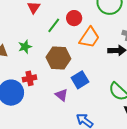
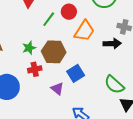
green star: (25, 47) -> (29, 48), moved
red cross: (30, 78) -> (35, 69), moved

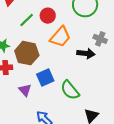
green semicircle: (114, 85) -> (70, 90), moved

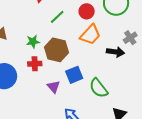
red circle: (48, 16) -> (87, 11), moved
gray cross: (100, 39) -> (130, 38), turned 32

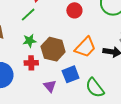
red circle: (87, 11) -> (74, 10), moved
green line: (57, 17) -> (28, 15), moved
orange trapezoid: (90, 35) -> (85, 47), moved

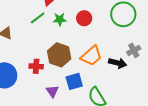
green star: (30, 41) -> (60, 19), moved

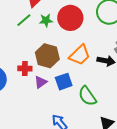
red circle: (84, 18) -> (70, 18), size x1.6
purple triangle: (52, 91) -> (41, 82), moved, turned 32

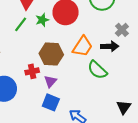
blue square: (64, 82) -> (51, 102), moved, turned -36
green semicircle: (87, 96) -> (97, 70), moved

